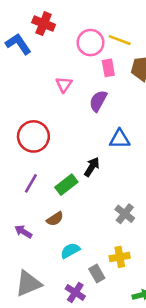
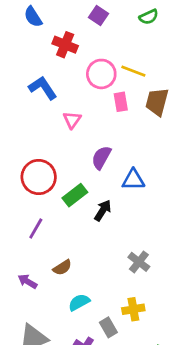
red cross: (44, 24) -> (65, 45), moved
blue L-shape: (18, 44) -> (43, 88), moved
purple semicircle: (98, 101) -> (101, 157), moved
green rectangle: (66, 185) -> (75, 195), moved

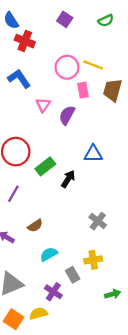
red cross: (65, 45) -> (25, 41), moved
purple semicircle: (101, 157) -> (67, 115), moved

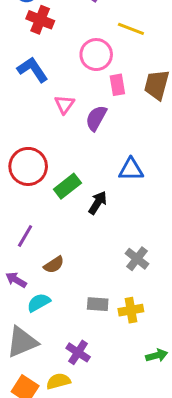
yellow line: (93, 65) -> (131, 29), moved
purple line: (13, 194) -> (25, 236), moved
cyan semicircle: (49, 254) -> (39, 303), moved
gray rectangle: (73, 275) -> (98, 304), moved, turned -56

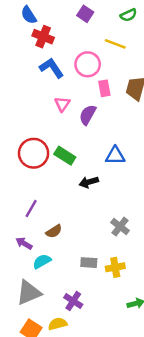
blue L-shape: (33, 70) -> (52, 68), moved
green rectangle: (67, 186) -> (65, 156), moved, turned 70
black arrow: (98, 203) -> (89, 182), turned -138

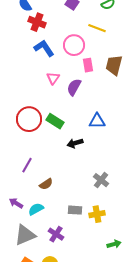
purple arrow: (24, 243) -> (16, 203), moved
purple cross: (73, 301) -> (56, 234), moved

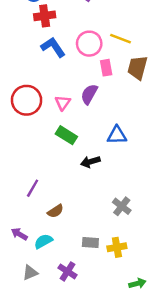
red cross: (37, 22) -> (45, 16), turned -30
yellow line: (97, 28) -> (121, 39), moved
pink triangle: (53, 78) -> (63, 103), moved
red circle: (29, 119) -> (27, 100), moved
gray triangle: (25, 235) -> (30, 273), size x0.6

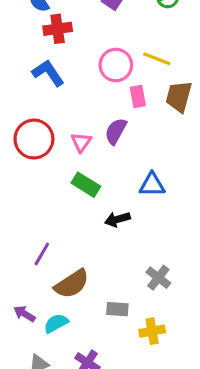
blue L-shape: (53, 47) -> (48, 73), moved
brown semicircle: (55, 211) -> (72, 284), size x1.6
gray rectangle: (90, 242) -> (117, 309), moved

